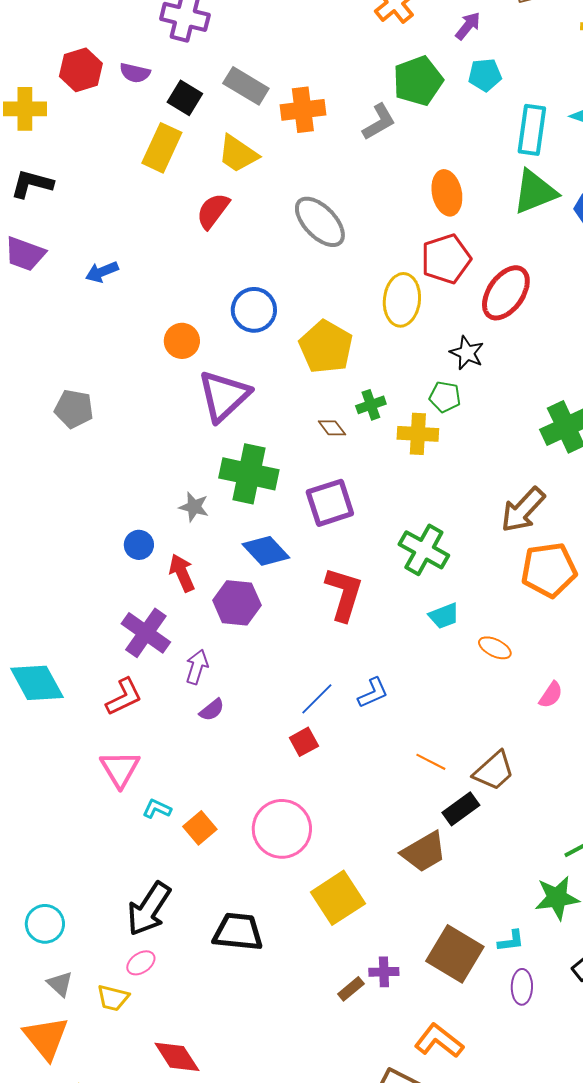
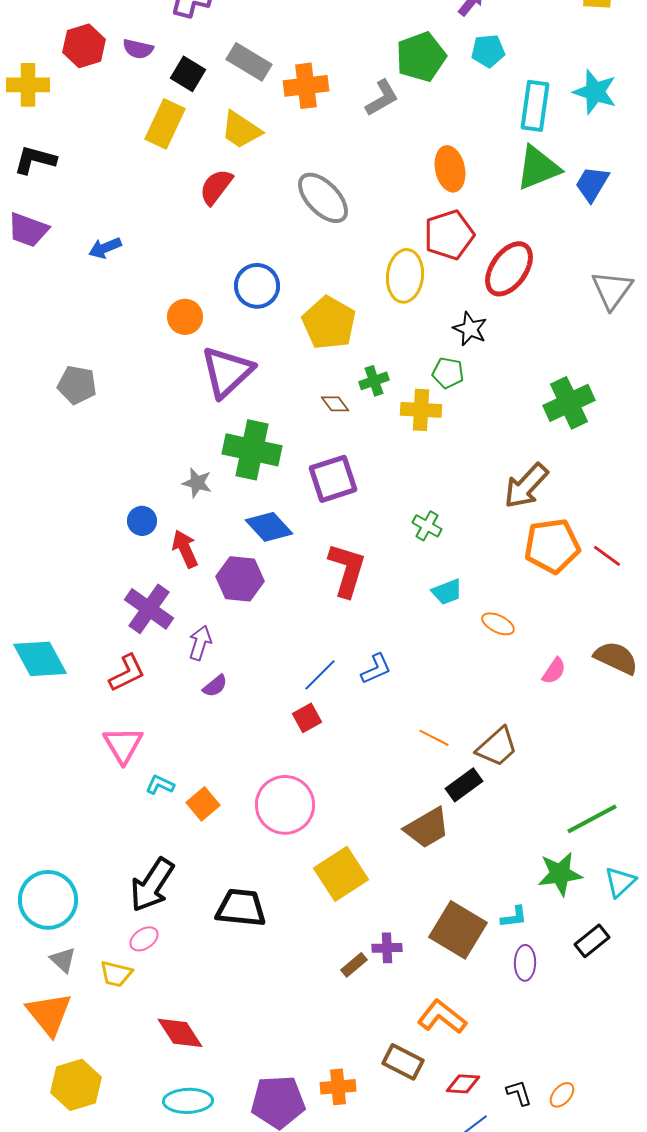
green cross: (424, 550) -> (427, 526), size x0.6
cyan circle: (45, 924) -> (48, 900), size x1.5

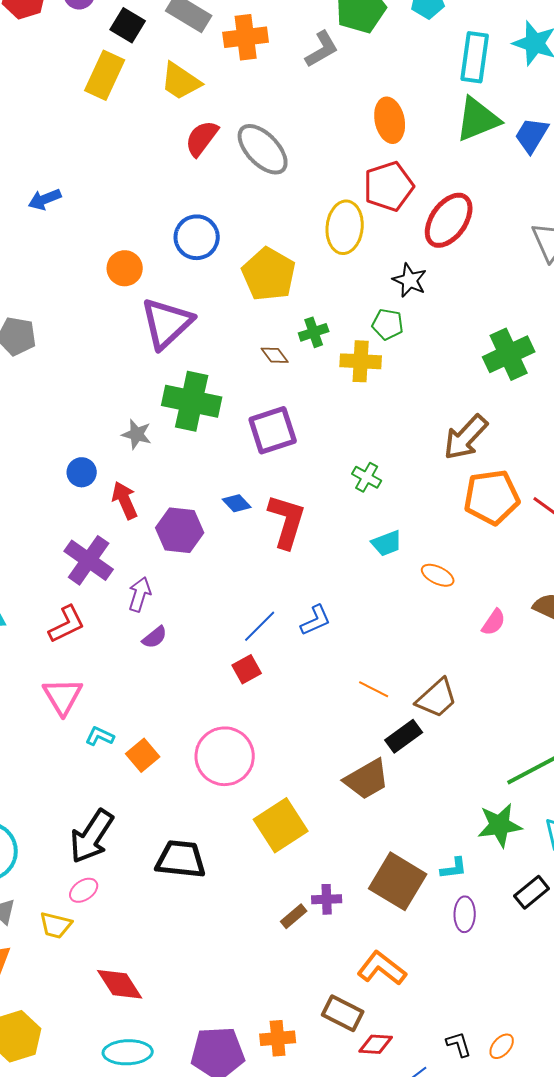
red semicircle: (216, 187) -> (202, 138), moved
blue diamond: (269, 527) -> (237, 503), moved, size x0.6
red diamond: (463, 1084) -> (376, 1044), moved

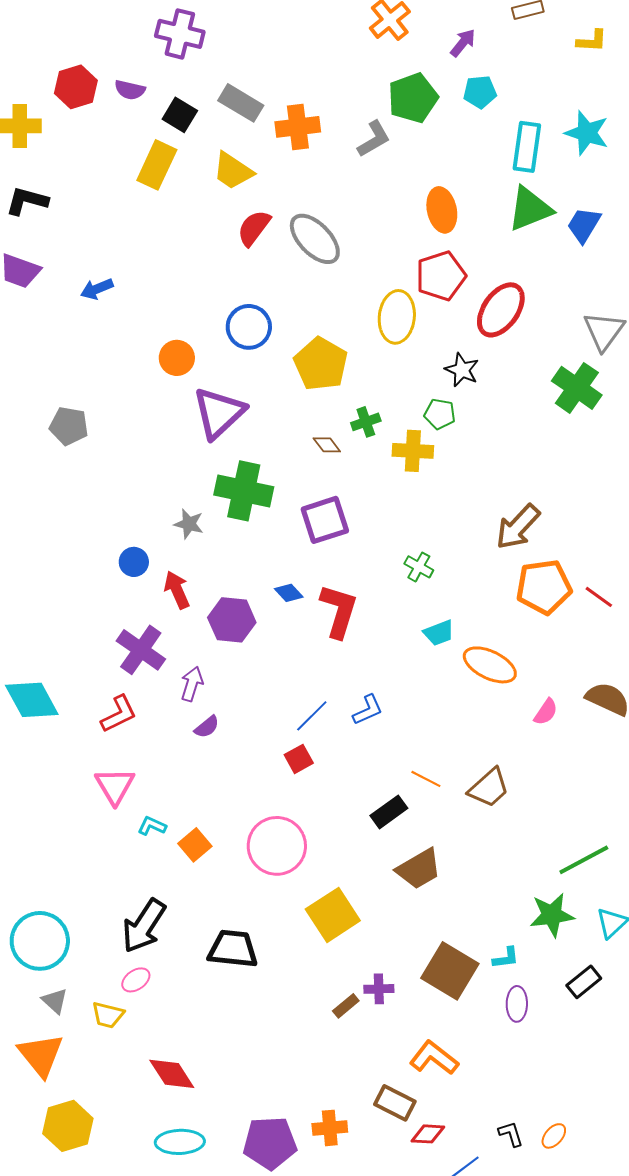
green cross: (509, 354) -> (577, 388), moved, turned -30
orange ellipse: (438, 575) -> (490, 665), size x1.6
black rectangle: (404, 736) -> (389, 812), moved

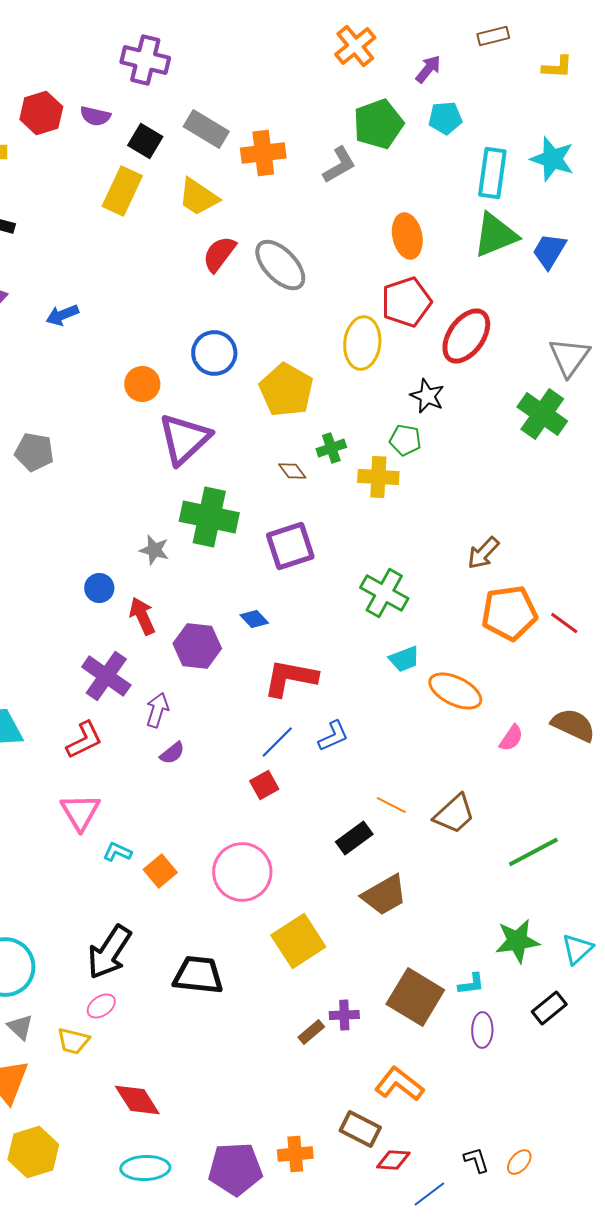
brown arrow: (518, 527) -> (483, 553), size x0.7
green cross: (419, 567) -> (384, 593), size x1.6
red L-shape: (339, 611) -> (290, 678), moved, turned -96
green line: (584, 860) -> (533, 852), moved

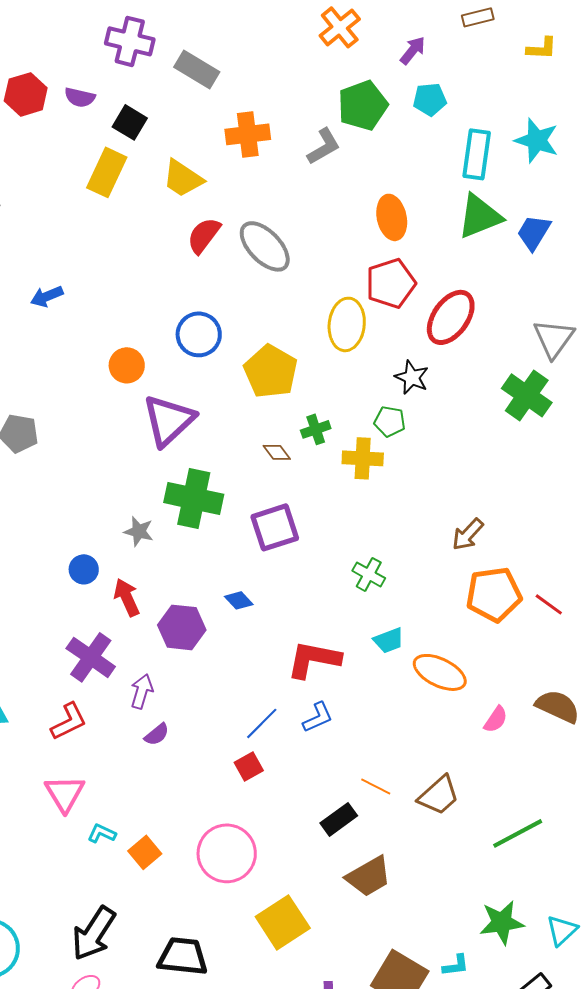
gray rectangle: (206, 129) -> (197, 69), moved
green cross: (384, 593) -> (369, 574), size x0.7
red L-shape: (290, 678) -> (314, 659), moved

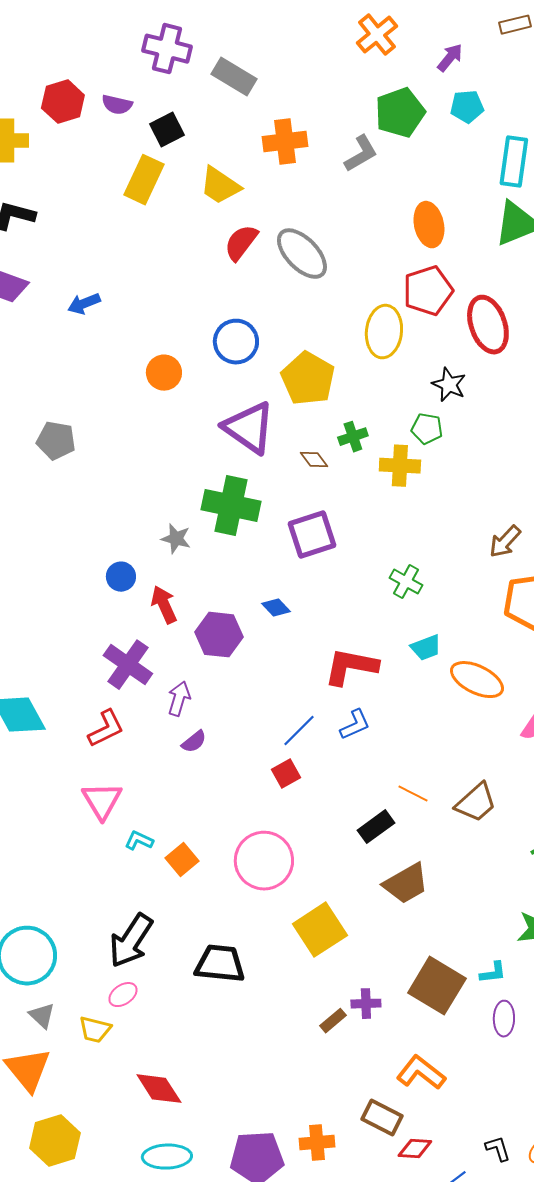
black square: (130, 122) -> (167, 130), turned 32
red ellipse: (451, 317) -> (488, 325), turned -54
purple triangle: (169, 420) -> (249, 428), moved, turned -42

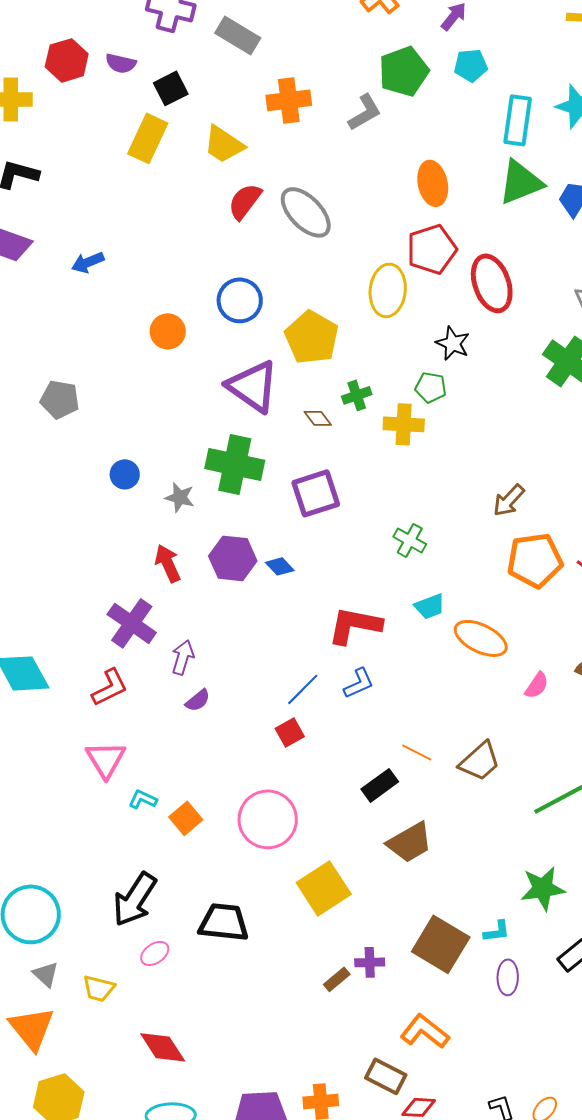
blue circle: (121, 577) -> (125, 474), moved
purple hexagon: (219, 635) -> (233, 558), moved
pink ellipse: (123, 995) -> (155, 953), moved

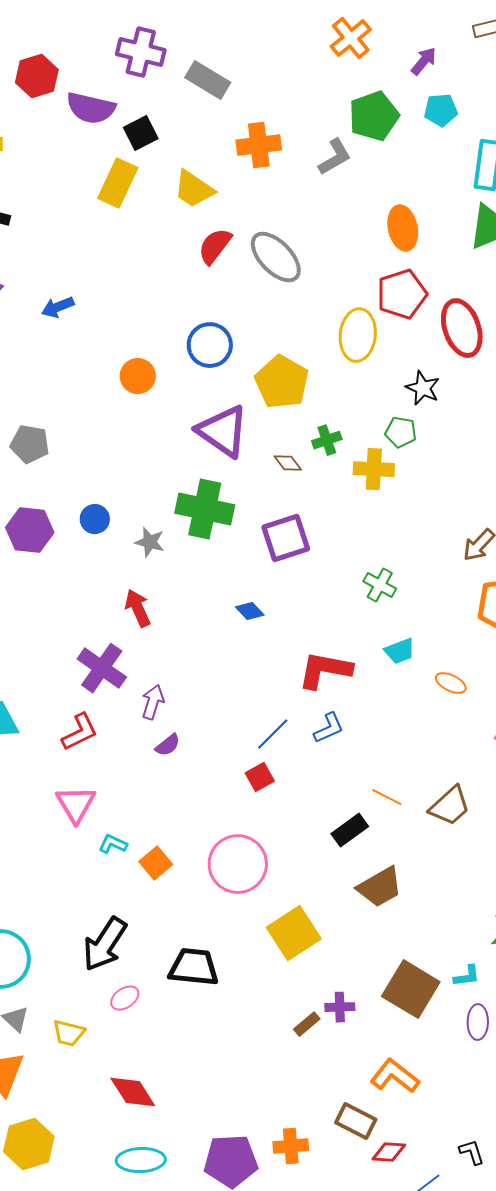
red hexagon: (67, 60) -> (37, 76), moved
purple semicircle: (121, 63) -> (91, 108), size x1.6
purple hexagon: (233, 558) -> (30, 530), moved
orange ellipse: (481, 638) -> (451, 683), size x0.6

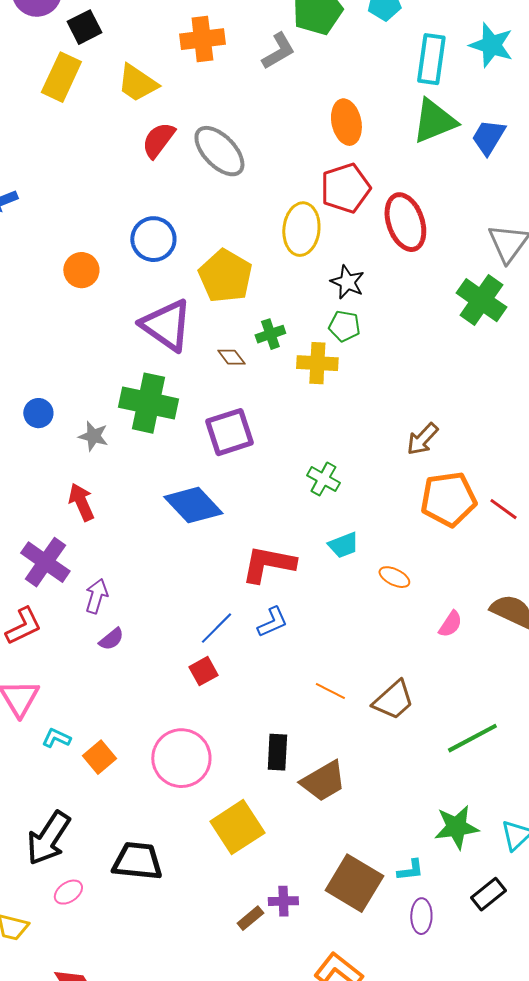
black star: (423, 388) -> (347, 282), moved
blue diamond: (250, 611) -> (193, 505), size x2.0
black rectangle: (350, 830) -> (277, 752), moved, turned -51

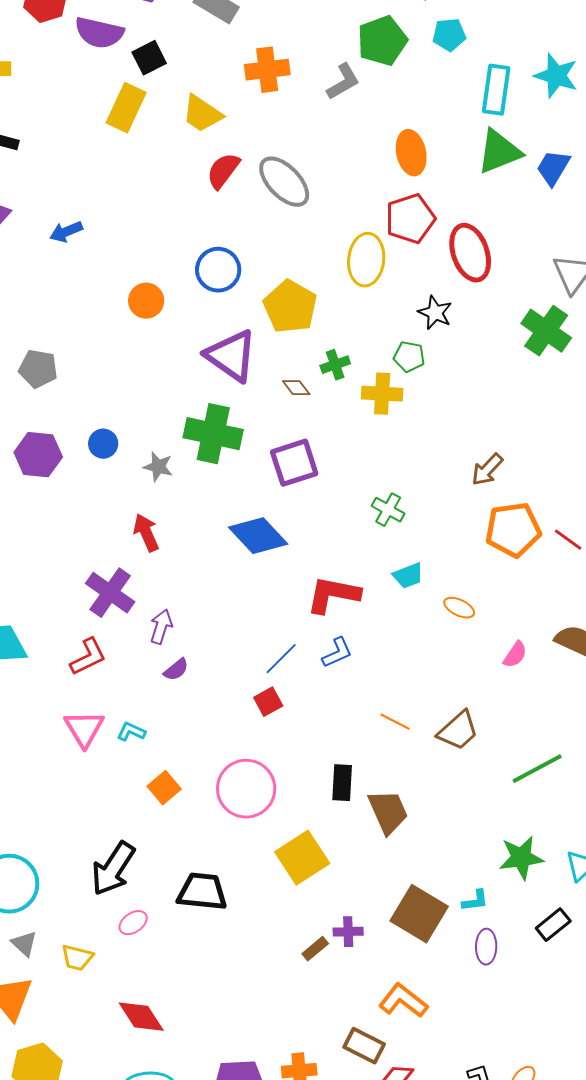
black star: (347, 282) -> (435, 313), moved
cyan L-shape: (56, 738) -> (131, 732), moved
brown trapezoid: (323, 781) -> (388, 812), turned -84

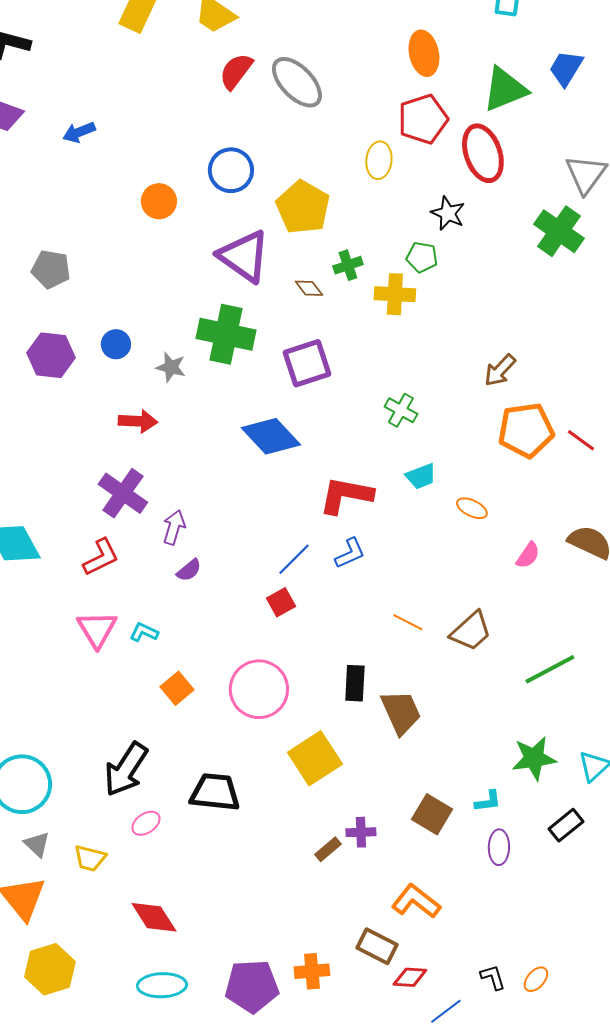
green triangle: (499, 152) -> (505, 89), moved
yellow ellipse: (366, 260) -> (379, 160), size x0.7
red arrow: (146, 533) -> (138, 421), moved, turned 117
brown square: (419, 914) -> (432, 814), size x0.7

